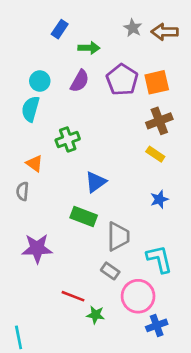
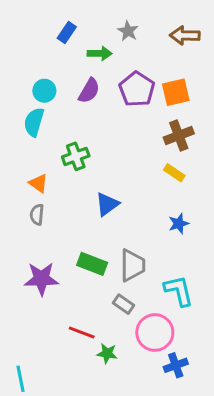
gray star: (133, 28) -> (128, 31), moved
gray semicircle: (23, 191) -> (37, 215), moved
green rectangle: (84, 217) -> (92, 264), moved

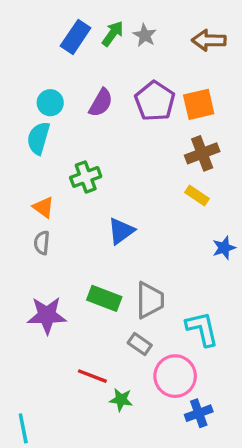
blue rectangle: (67, 33) -> (76, 37), size x1.4
green arrow: (100, 53) -> (113, 34), moved, turned -55
blue star: (179, 224) -> (224, 248), moved

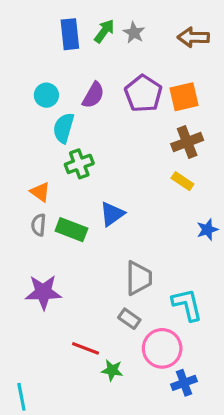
blue rectangle: (76, 37) -> (70, 34), turned -40
cyan semicircle: (38, 138) -> (64, 128), moved
green rectangle: (104, 298) -> (71, 230), moved

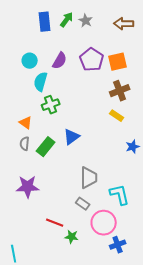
green rectangle: (71, 230) -> (46, 147), turned -72

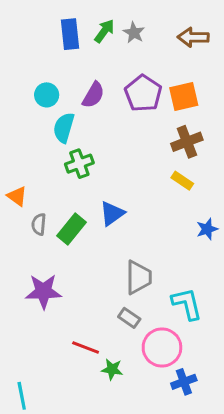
orange triangle: (26, 123) -> (17, 196), moved

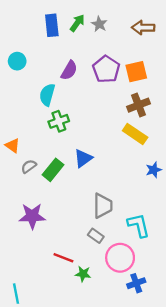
cyan circle: (47, 95) -> (17, 61), moved
yellow rectangle: (182, 181) -> (135, 134), size x1.5
gray semicircle: (39, 224) -> (29, 166), turned 49

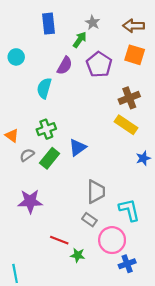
green arrow: (77, 23) -> (80, 40), moved
orange square: (136, 72) -> (135, 55), moved, turned 30
green cross: (59, 121) -> (46, 129), moved

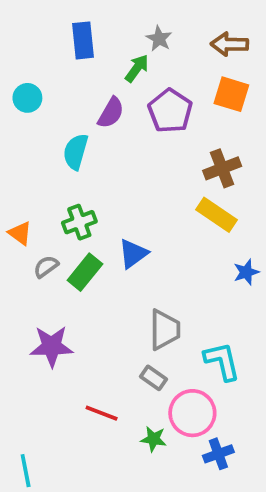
green star: (78, 255) -> (153, 439), moved

